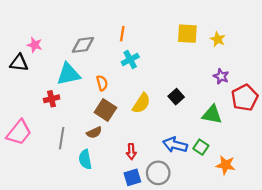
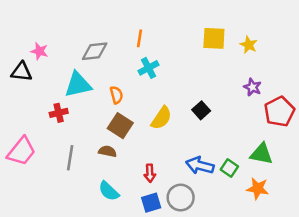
green triangle: (212, 115) -> (261, 154), moved
brown semicircle: (94, 132) -> (107, 151), turned -144
cyan semicircle: (85, 159) -> (109, 191), moved, turned -36

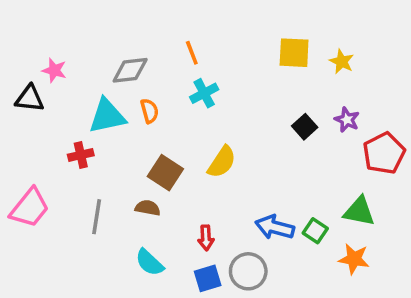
orange line: (140, 38) -> (192, 53), turned -30
orange semicircle: (116, 95) -> (149, 111), moved
black square: (201, 110) -> (305, 127), moved

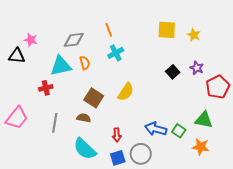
cyan semicircle: (149, 262) -> (85, 149), size x1.4

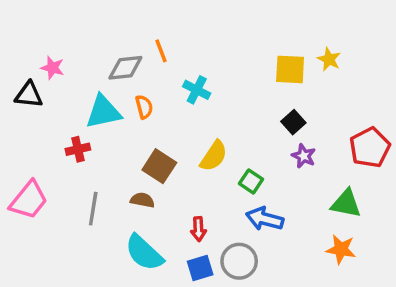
orange line: (109, 30) -> (161, 51), moved
yellow square: (167, 30) -> (290, 69), moved
cyan cross: (116, 53) -> (197, 90), turned -35
purple star: (197, 68) -> (304, 156), moved
green square: (179, 131) -> (251, 181), moved

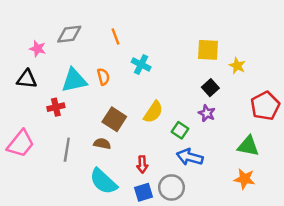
yellow star: (329, 59) -> (237, 66), moved
gray diamond: (125, 68) -> (69, 34), moved
black triangle: (29, 95) -> (27, 79), moved
purple star: (304, 156) -> (207, 113), moved

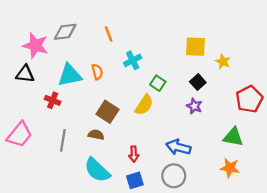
pink star: (38, 49) -> (35, 45), size x1.6
cyan cross: (141, 65) -> (133, 60), turned 36
red cross: (56, 107) -> (53, 100), turned 35
green square: (180, 130) -> (158, 83), moved
gray circle: (171, 187) -> (174, 176), moved

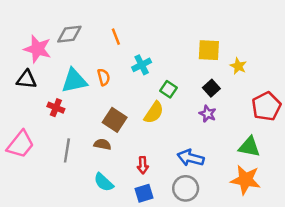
orange star: (230, 168) -> (246, 180), size x1.4
cyan semicircle: (97, 170) -> (104, 182), size x0.7

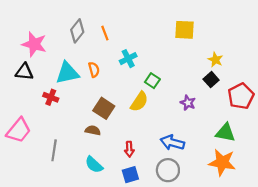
gray diamond: (69, 34) -> (77, 31), moved, turned -45
yellow square: (209, 50) -> (185, 30), moved
black square: (211, 88) -> (211, 80), moved
gray line: (67, 150) -> (54, 150), moved

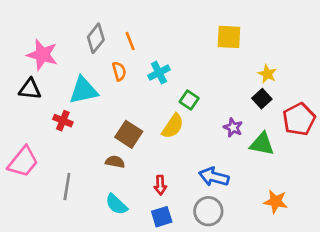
orange semicircle: (94, 70) -> (119, 71), moved
green triangle: (225, 133) -> (262, 144), moved
orange star: (222, 162) -> (276, 202), size x0.7

